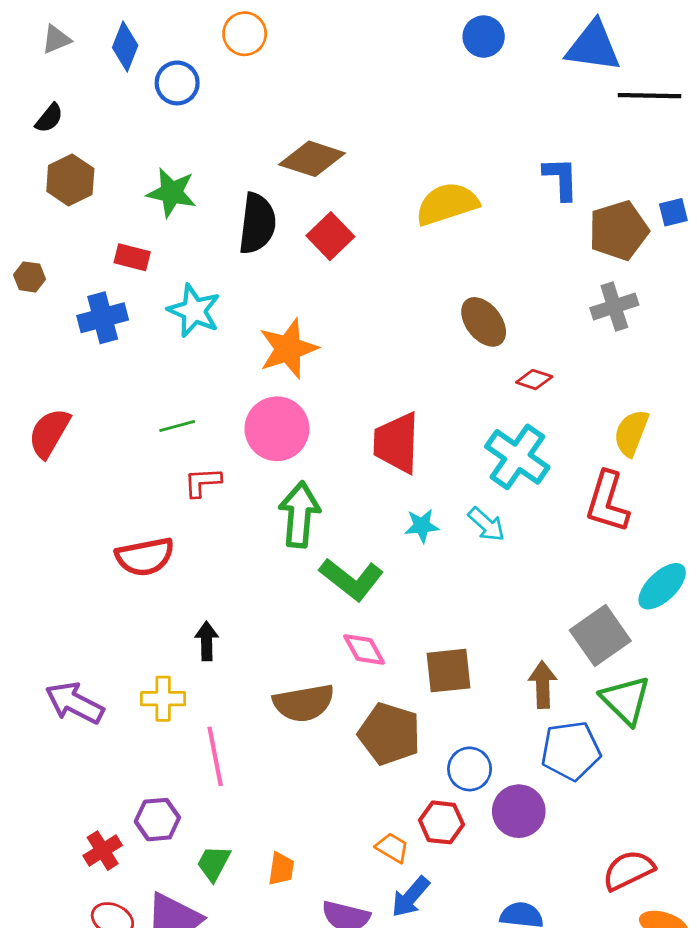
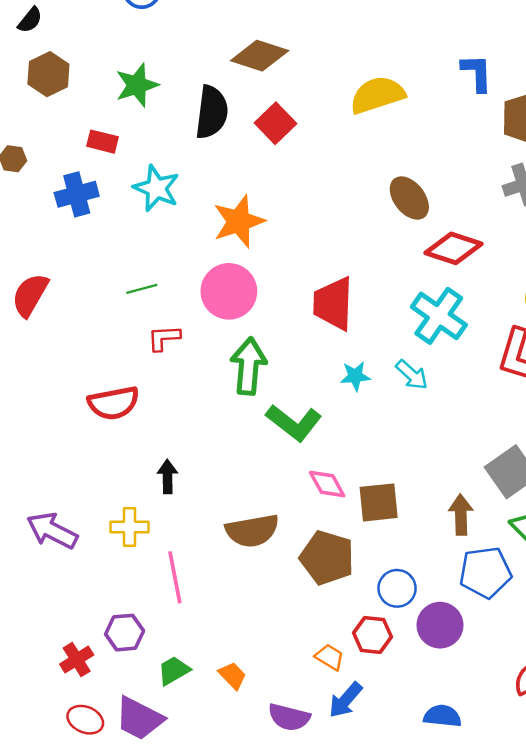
green star: (172, 193) -> (137, 85), turned -30
red diamond: (534, 380) -> (453, 248), size x1.8
pink diamond: (364, 649) -> (327, 484), moved
green trapezoid: (214, 863) -> (174, 671), turned 32
orange trapezoid: (281, 869) -> (233, 675), turned -52

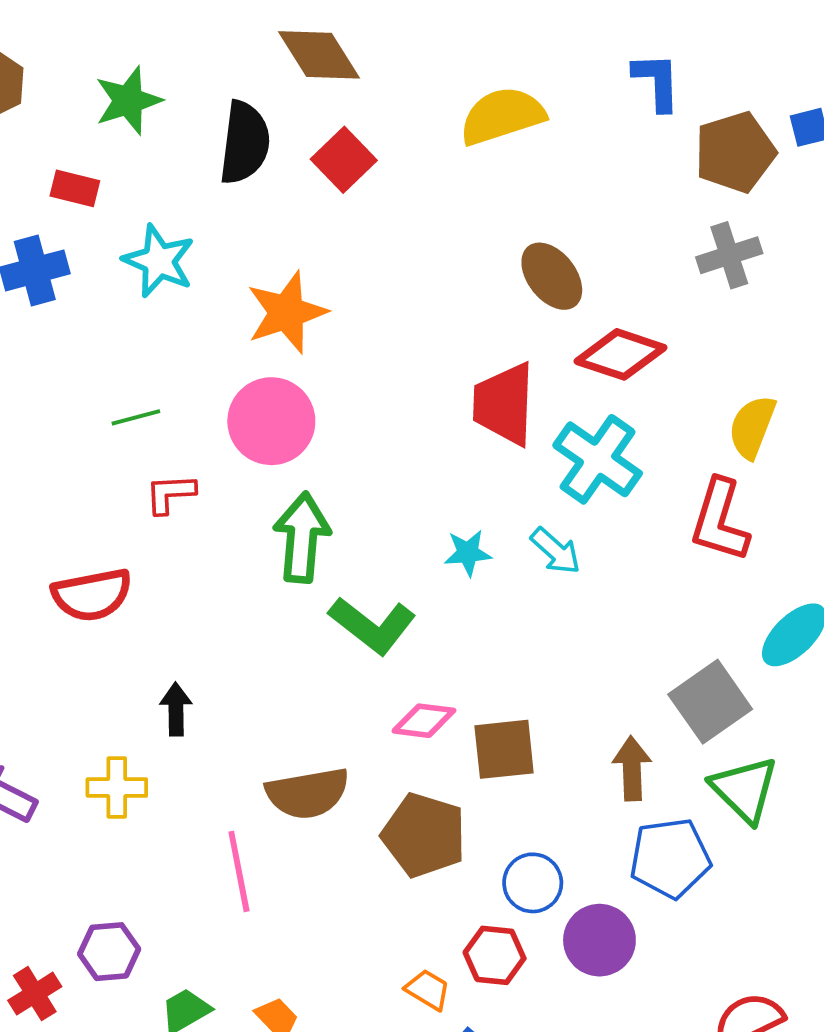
brown diamond: (260, 56) -> (319, 55), turned 40
red trapezoid: (333, 304) -> (504, 404), moved
pink diamond: (327, 484) -> (424, 721), turned -54
pink line: (175, 577) -> (239, 871), moved

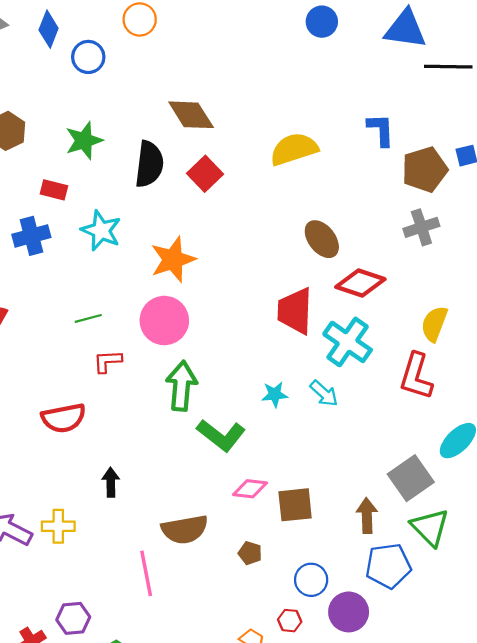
yellow cross: (117, 787) -> (58, 526), moved
brown pentagon: (424, 835) -> (250, 553), size x0.5
red hexagon: (495, 955) -> (290, 621), size x0.7

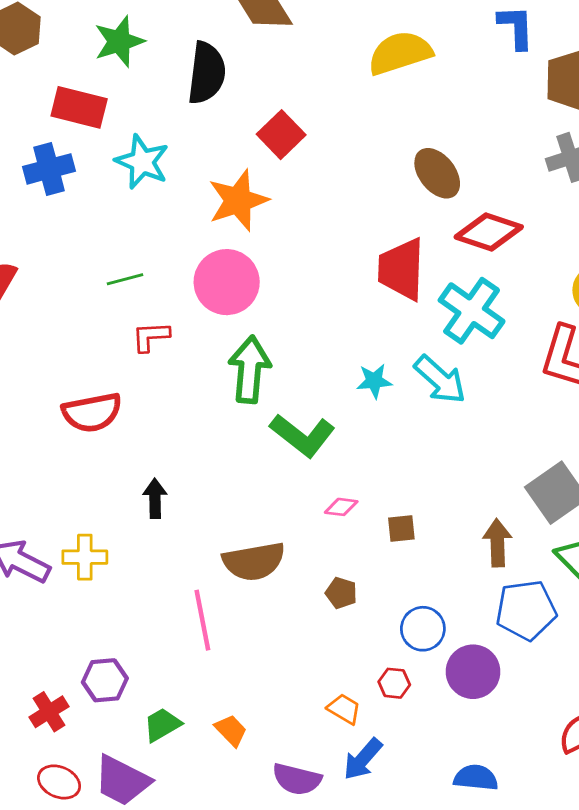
red square: (205, 174) -> (281, 135), moved
red rectangle: (54, 190) -> (79, 107), size x1.5
cyan arrow: (324, 393) -> (440, 379), size x1.4
pink diamond: (250, 489) -> (341, 507), size x0.7
brown square: (295, 505) -> (401, 528), size x0.6

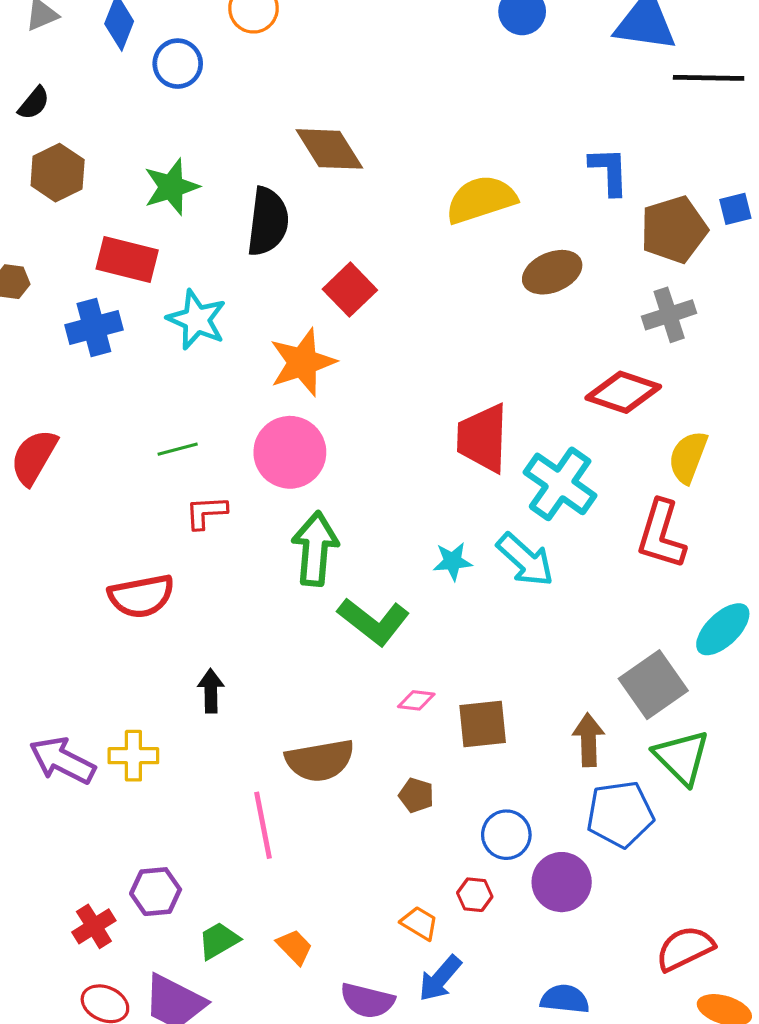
brown ellipse: (437, 173) -> (552, 272), moved, turned -75
red diamond: (489, 232) -> (623, 392), moved
brown square: (401, 528) -> (483, 724), size x1.6

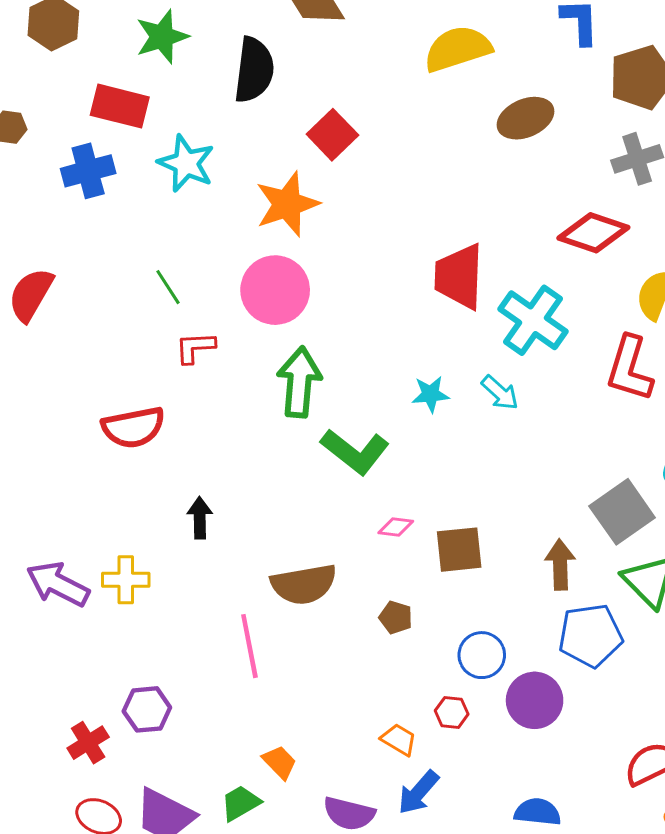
green line: (178, 449) -> (168, 287), turned 72
cyan arrow: (525, 560) -> (500, 393), size x0.7
green trapezoid: (219, 941) -> (240, 803), moved

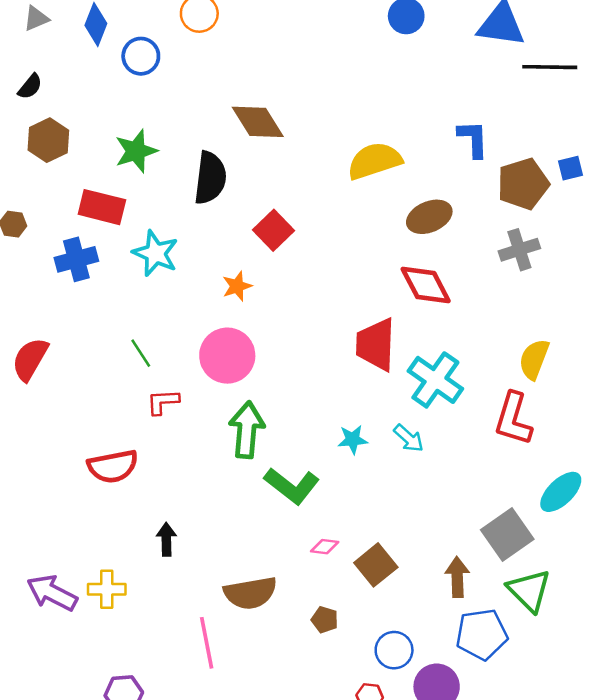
orange star: (287, 204) -> (237, 286), size x0.6
red diamond: (593, 233) -> (426, 285), moved, turned 44
brown square: (459, 550) -> (376, 565), turned -33

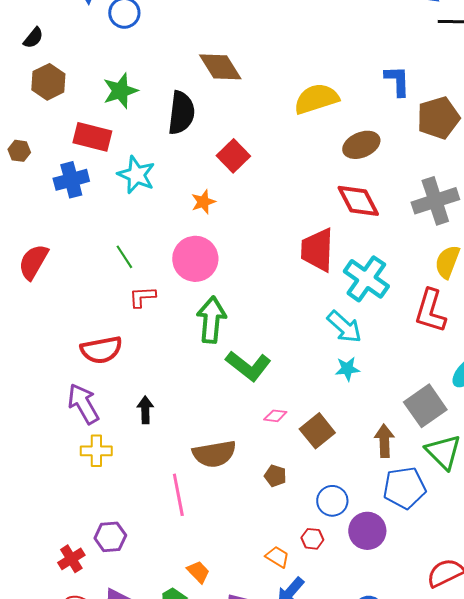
gray cross: (519, 250) -> (435, 201), moved, size x1.4
cyan arrow: (409, 438) -> (344, 327), size x1.4
cyan star: (353, 440) -> (347, 369), moved
purple arrow: (52, 593) -> (83, 404), moved, turned 33

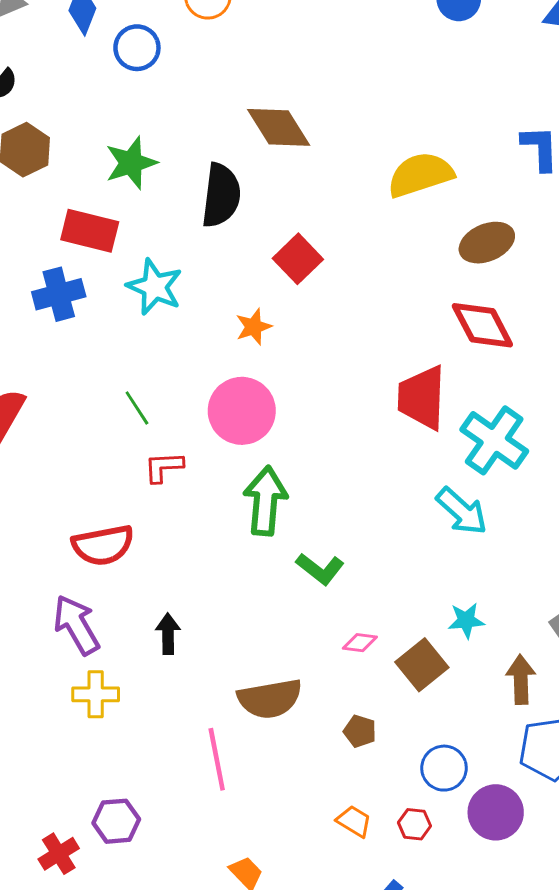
green L-shape: (248, 366) -> (320, 569), size x0.7
cyan star: (347, 369) -> (466, 620), moved
orange trapezoid: (277, 557) -> (354, 821), moved

